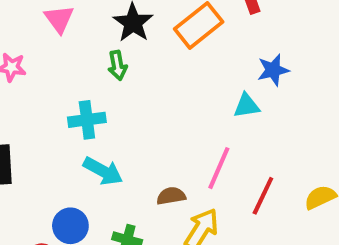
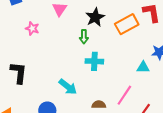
cyan cross: (87, 120) -> (94, 61), moved

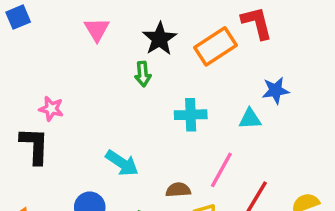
pink star: (32, 28) -> (51, 109), moved
cyan cross: (94, 61) -> (191, 115), moved

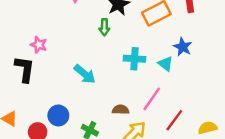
blue star: (276, 90) -> (183, 47), moved, turned 30
cyan triangle: (250, 119) -> (166, 64), moved, turned 35
cyan arrow: (122, 163) -> (85, 74), moved

